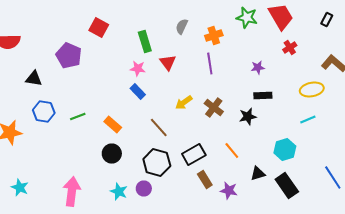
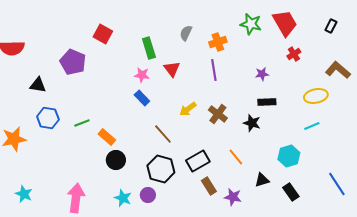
black star: (248, 116) -> (252, 123), turned 30
orange rectangle: (113, 124) -> (107, 137), moved
black rectangle: (287, 186) -> (291, 192), size x0.7

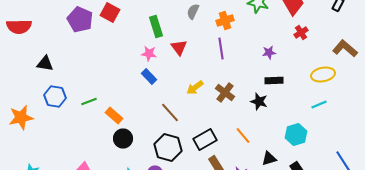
purple pentagon: (73, 62) -> (80, 20), moved

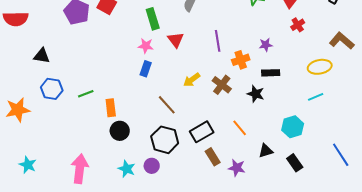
orange cross: (225, 20) -> (241, 60), moved
blue rectangle: (149, 76) -> (146, 69), turned 63
orange rectangle: (114, 116) -> (111, 108), turned 42

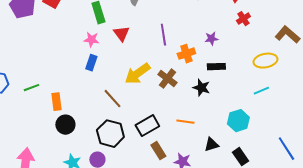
yellow arrow: (192, 80) -> (137, 74), size x1.5
orange line: (240, 128) -> (185, 122), turned -42

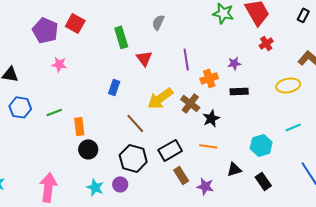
pink star: (91, 40) -> (59, 64), moved
black star: (201, 88) -> (211, 118), moved, turned 30
cyan line: (261, 91) -> (293, 127), moved

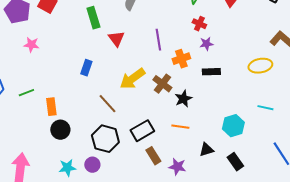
red cross: (266, 43) -> (199, 24), moved, turned -32
cyan line: (293, 127) -> (265, 108), turned 35
cyan star: (95, 187) -> (67, 168), turned -30

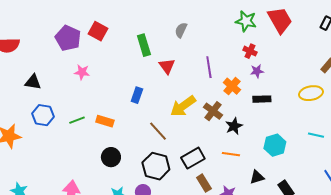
orange cross: (181, 59) -> (232, 86), turned -30
orange rectangle: (51, 107) -> (105, 121), moved, turned -66
cyan hexagon: (233, 126) -> (275, 145), moved

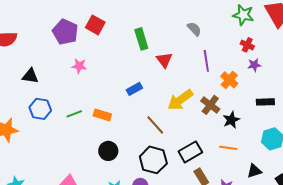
gray semicircle: (181, 30) -> (194, 29), moved, turned 112
blue rectangle: (137, 95) -> (134, 89), turned 42
black rectangle: (262, 99) -> (265, 102), moved

